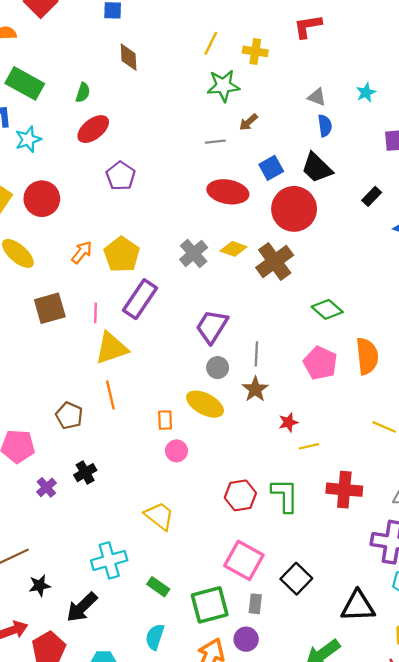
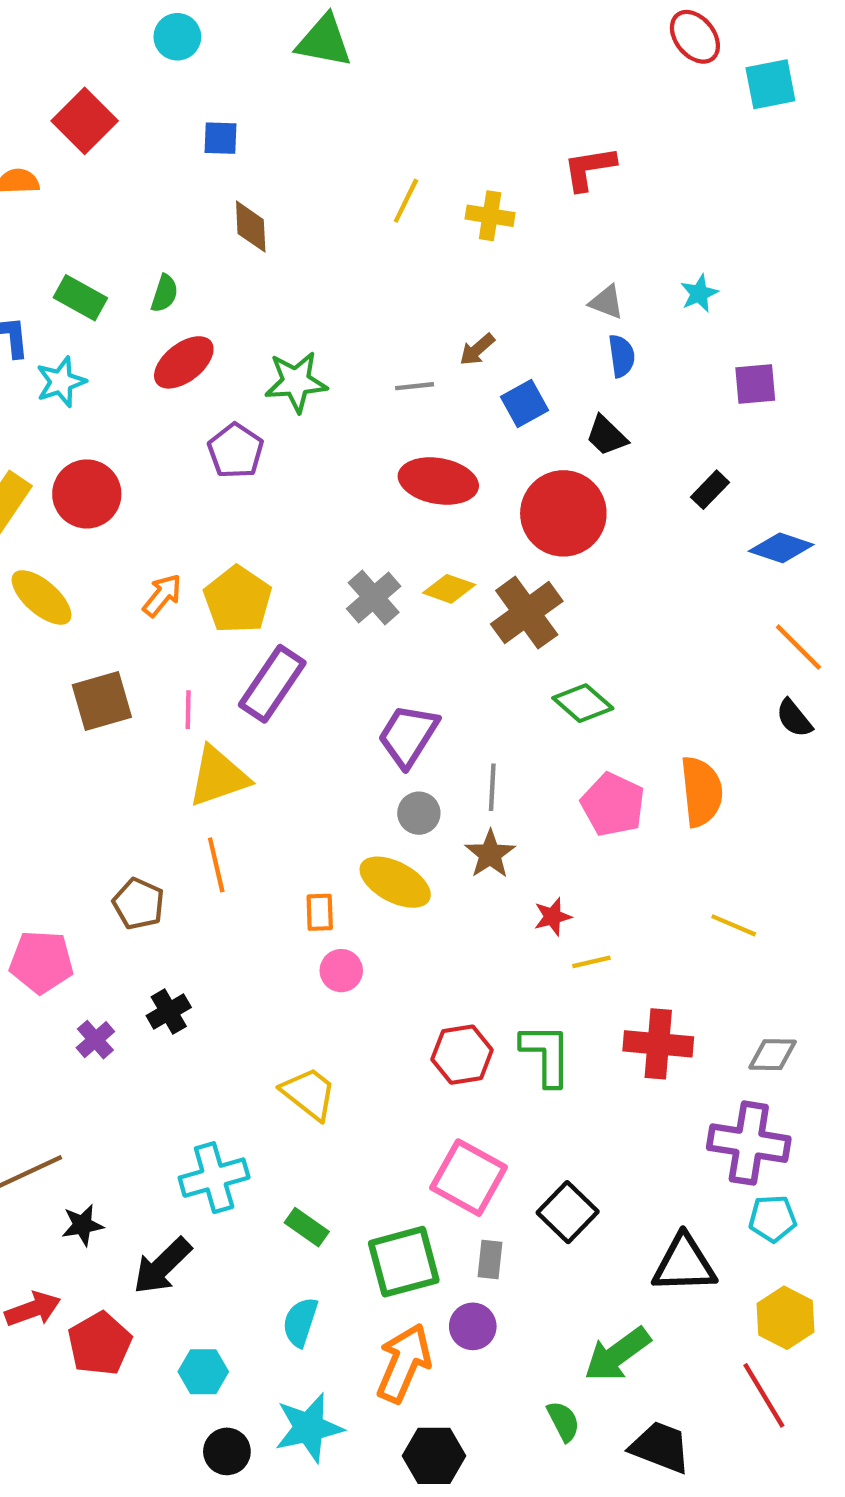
green rectangle: (25, 83) -> (80, 298), moved, size x0.7
green star: (223, 86) -> (296, 382), moved
blue square: (271, 168) -> (525, 403), moved
black trapezoid: (317, 168) -> (606, 436), size x0.7
green diamond: (327, 309) -> (583, 703), moved

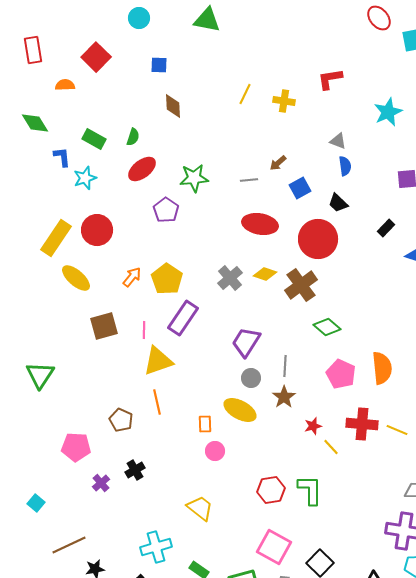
cyan star: (699, 293) -> (388, 112), moved, size x1.6
yellow line: (591, 962) -> (331, 447), turned 60
red cross: (658, 1044) -> (362, 424), moved

